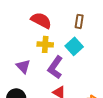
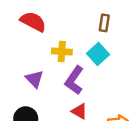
red semicircle: (41, 20) -> (33, 22), moved

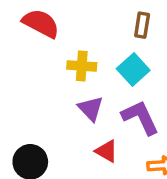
purple triangle: (34, 79) -> (91, 109), moved
purple L-shape: (74, 80) -> (140, 117), moved, turned 120

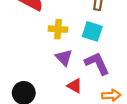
cyan square: (133, 70) -> (92, 31), turned -30

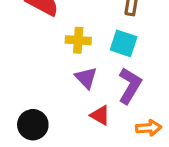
purple L-shape: (97, 63) -> (130, 86), turned 56

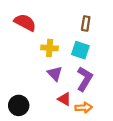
orange arrow: (149, 128) -> (84, 108), moved

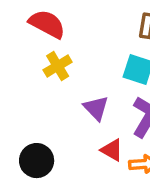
yellow cross: (50, 48) -> (58, 66), moved, turned -35

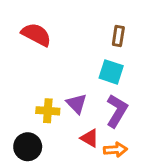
yellow cross: (58, 66) -> (48, 111), moved, turned 35

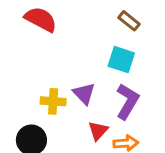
brown rectangle: (118, 36) -> (129, 21), turned -60
red triangle: (90, 138) -> (98, 131), turned 42

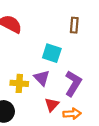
brown rectangle: (129, 21) -> (74, 25), turned 56
cyan square: (121, 60) -> (52, 53), moved

